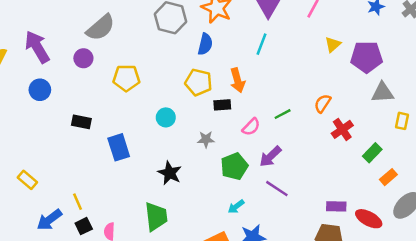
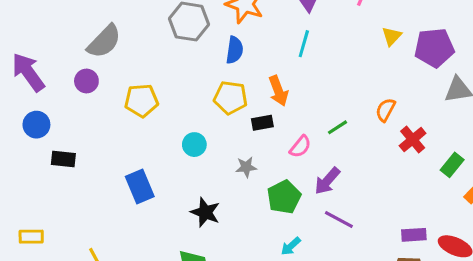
black rectangle: (81, 122) -> (63, 159), moved
yellow rectangle: (27, 180) -> (31, 237), turned -36

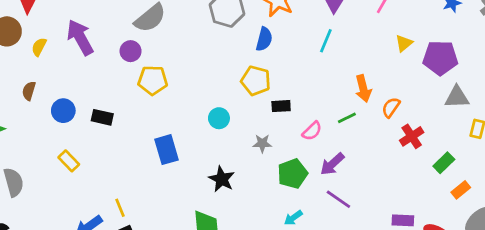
orange arrow: (278, 91) -> (363, 88), moved
yellow pentagon: (141, 100) -> (153, 80), moved
blue circle: (36, 125) -> (63, 111), moved
yellow rectangle: (31, 237) -> (69, 161), moved, turned 40

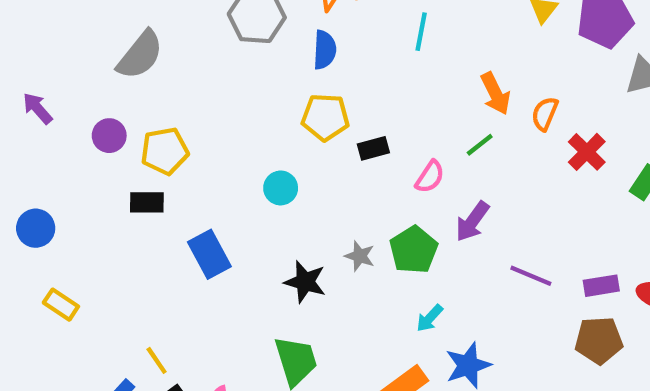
purple arrow: (80, 37) -> (38, 108), size x0.6
purple circle: (131, 51) -> (109, 136), moved
black rectangle: (102, 117) -> (147, 202), moved
gray star: (262, 143) -> (360, 256), moved, turned 30
purple line: (338, 199) -> (531, 276), moved

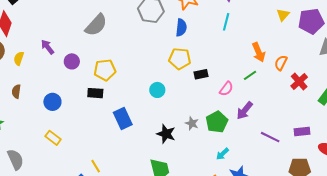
purple circle: (109, 136) -> (72, 61), moved
blue circle: (36, 228) -> (52, 102), moved
purple rectangle: (601, 286) -> (302, 131), moved

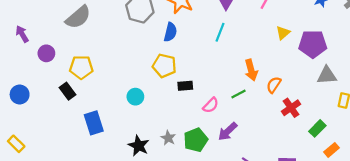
black rectangle: (95, 93) -> (68, 91), turned 42
yellow rectangle: (53, 138) -> (16, 144), moved

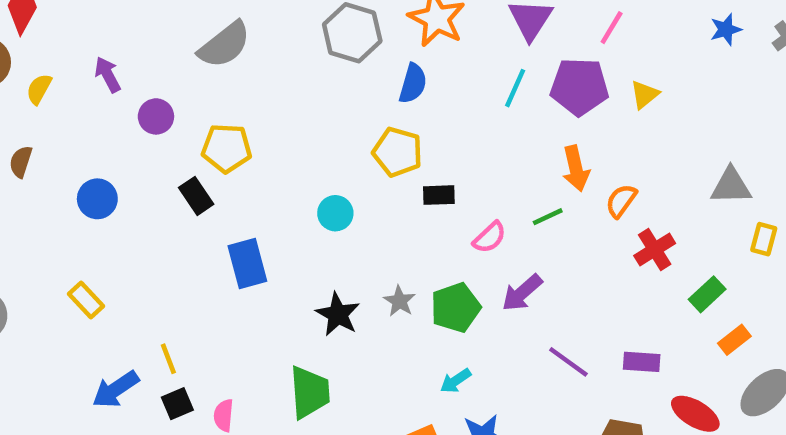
purple pentagon: (313, 44) -> (579, 87), moved

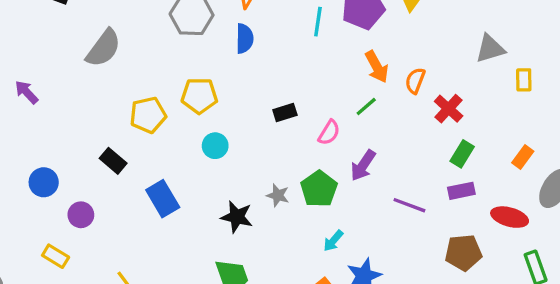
purple circle: (156, 116) -> (81, 215), moved
yellow pentagon: (227, 148) -> (148, 115), moved
yellow pentagon: (398, 152) -> (199, 96), moved
green rectangle: (707, 294) -> (462, 154), moved

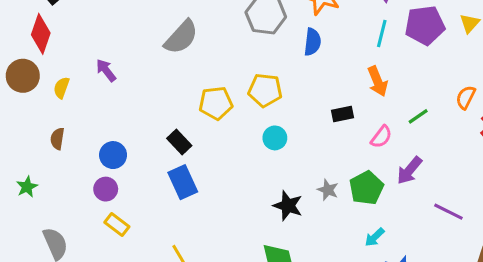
orange arrow: (377, 67) -> (378, 81), moved
blue rectangle: (163, 199) -> (183, 182), moved
purple circle: (81, 215) -> (106, 189), moved

